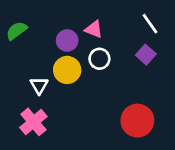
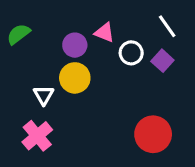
white circle: (99, 59) -> (131, 53), moved

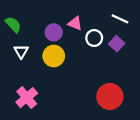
white line: (167, 26) -> (120, 19), turned -30
green semicircle: (18, 34) -> (13, 25), turned 84
white triangle: (44, 95) -> (21, 51), moved

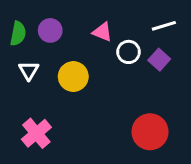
white line: (120, 19) -> (164, 26), turned -42
green semicircle: (13, 25) -> (18, 34), turned 54
purple circle: (54, 32) -> (50, 30), moved

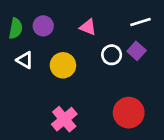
white circle: (129, 52) -> (112, 55), moved
white triangle: (29, 70) -> (25, 60), turned -30
pink cross: (36, 133) -> (64, 119), moved

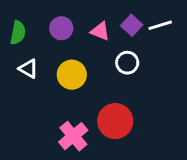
purple circle: (43, 26) -> (61, 28), moved
purple square: (137, 51) -> (132, 25), moved
red circle: (129, 113) -> (115, 121), moved

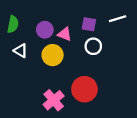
purple square: (132, 25) -> (89, 24), moved, turned -32
purple circle: (61, 28) -> (45, 30), moved
pink triangle: (100, 31) -> (65, 34), moved

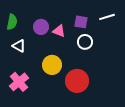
yellow circle: (53, 55) -> (52, 65), moved
pink cross: (54, 100) -> (19, 82), moved

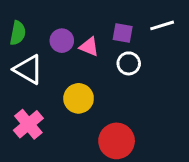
white triangle: (19, 46) -> (28, 69), size x1.5
red circle: (77, 81) -> (117, 141), moved

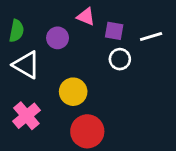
white line: (162, 25) -> (151, 36), moved
pink triangle: (89, 47) -> (86, 17), moved
red circle: (117, 141) -> (87, 131), moved

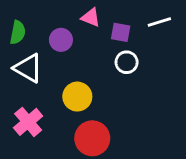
white line: (151, 36) -> (159, 22), moved

